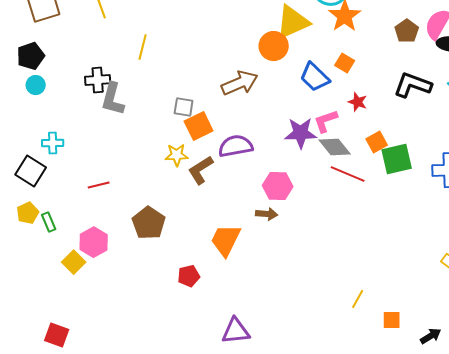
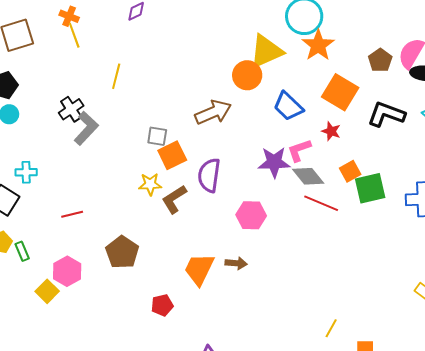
orange square: (345, 63) -> (340, 92), moved, size x1.8
black cross: (98, 80) -> (71, 109), turned -30
gray L-shape: (113, 99) -> (86, 128), turned -152
purple semicircle: (236, 146) -> (209, 175), turned -72
brown arrow: (267, 214) -> (236, 263), moved

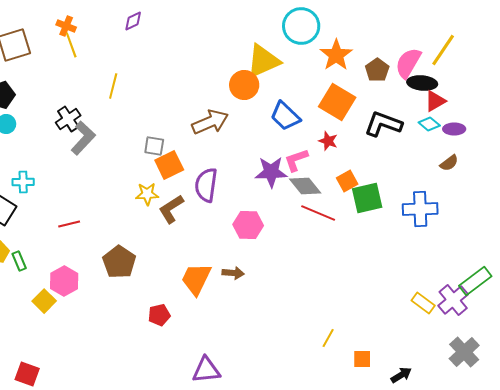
orange star: (318, 45) -> (336, 55), moved

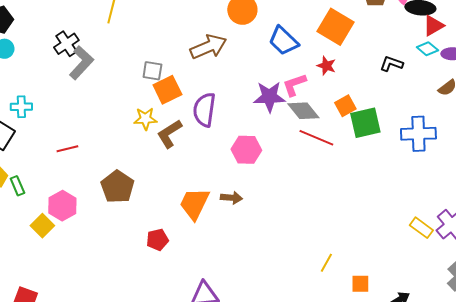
black L-shape: (383, 124) -> (391, 64), moved, size x0.6

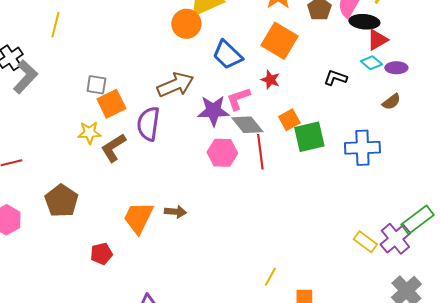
brown arrow: (208, 47) -> (175, 85), moved
red line: (316, 138) -> (260, 152), turned 60
pink hexagon: (246, 150) -> (222, 153), moved

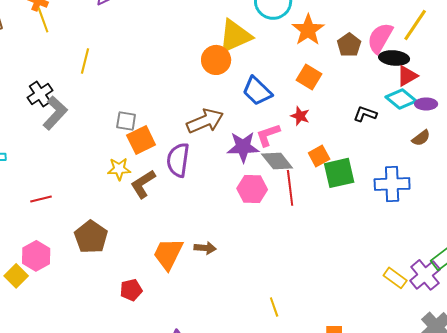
orange square: (279, 41) -> (309, 77), size x0.7
cyan diamond: (371, 63) -> (401, 99), size x1.4
yellow line: (270, 277) -> (274, 307), moved, turned -48

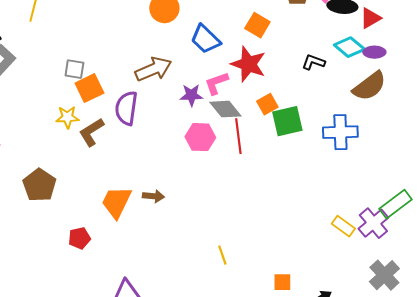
red triangle: (407, 76) -> (370, 18), moved
red star: (300, 116) -> (248, 64), size x1.8
brown semicircle: (421, 138) -> (369, 86), size x1.8
purple star: (243, 147) -> (191, 95), size x0.7

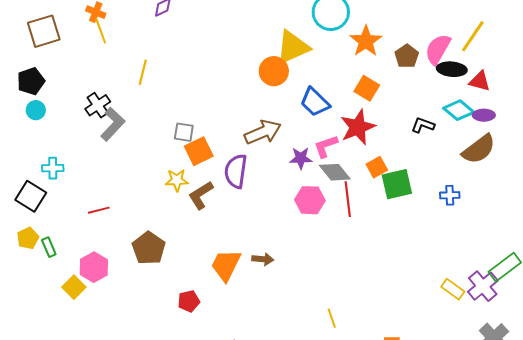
red triangle: (370, 18) -> (480, 81), turned 45
red star: (248, 64) -> (358, 127), turned 30
blue cross: (340, 132) -> (450, 195), size x0.6

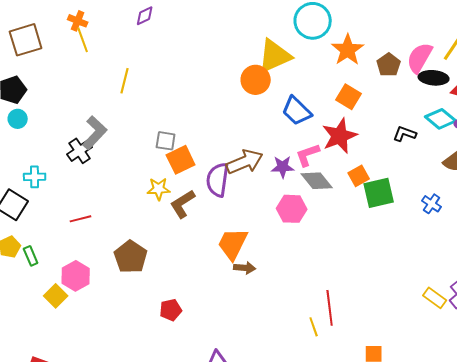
black cross: (98, 105) -> (80, 151), moved
brown arrow: (263, 132) -> (245, 162), moved
blue cross: (450, 195) -> (432, 204), turned 36
red line: (348, 199) -> (330, 308), moved
orange trapezoid: (226, 265) -> (233, 244), moved

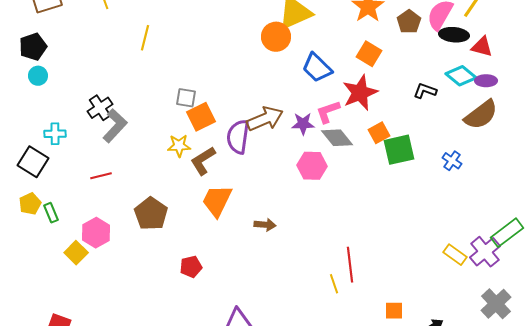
gray L-shape: (95, 133) -> (115, 126), moved
orange trapezoid: (233, 244) -> (217, 201), moved

